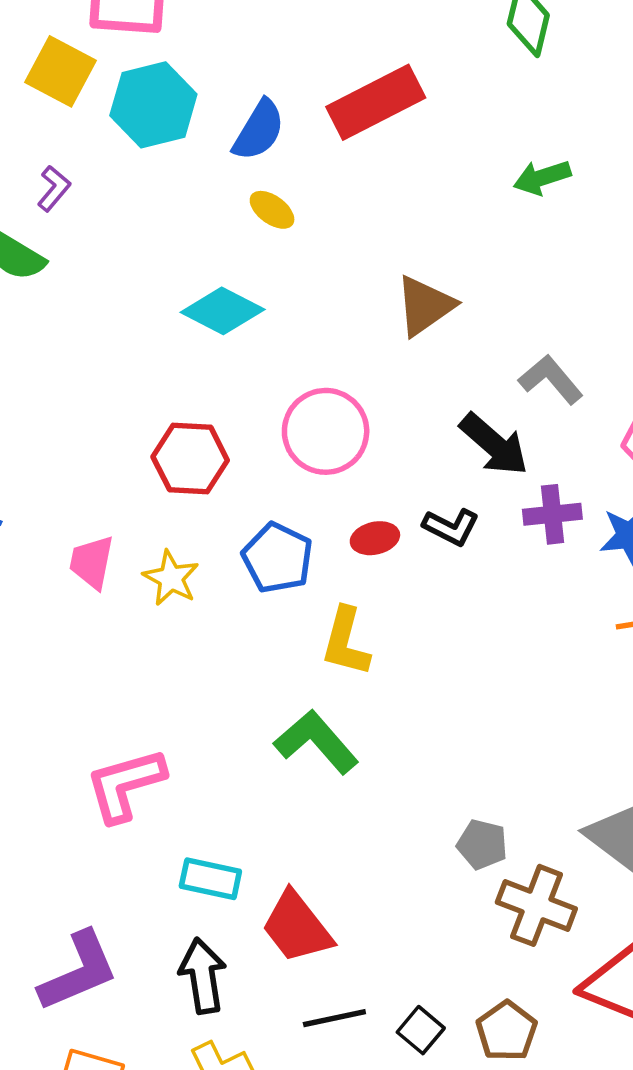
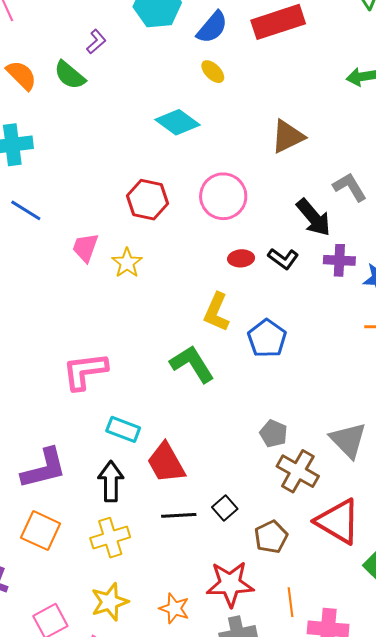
blue pentagon: (277, 558) -> (267, 338), moved
black square: (421, 1030) -> (225, 508), moved

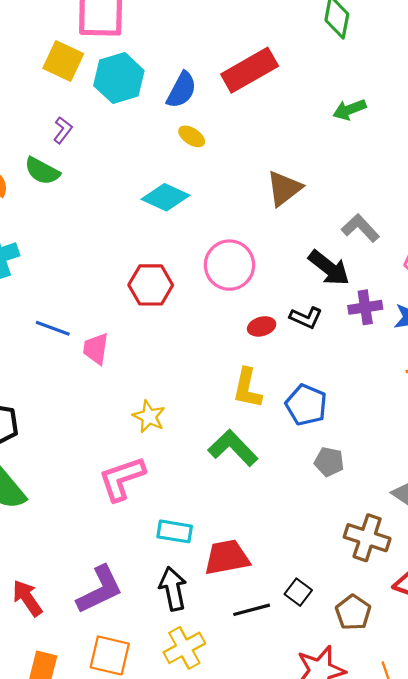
blue line: (26, 210) -> (53, 328), moved
yellow star: (127, 263) -> (149, 417), moved
gray pentagon: (274, 434) -> (329, 462), moved
red trapezoid: (166, 463) -> (227, 557), turned 120

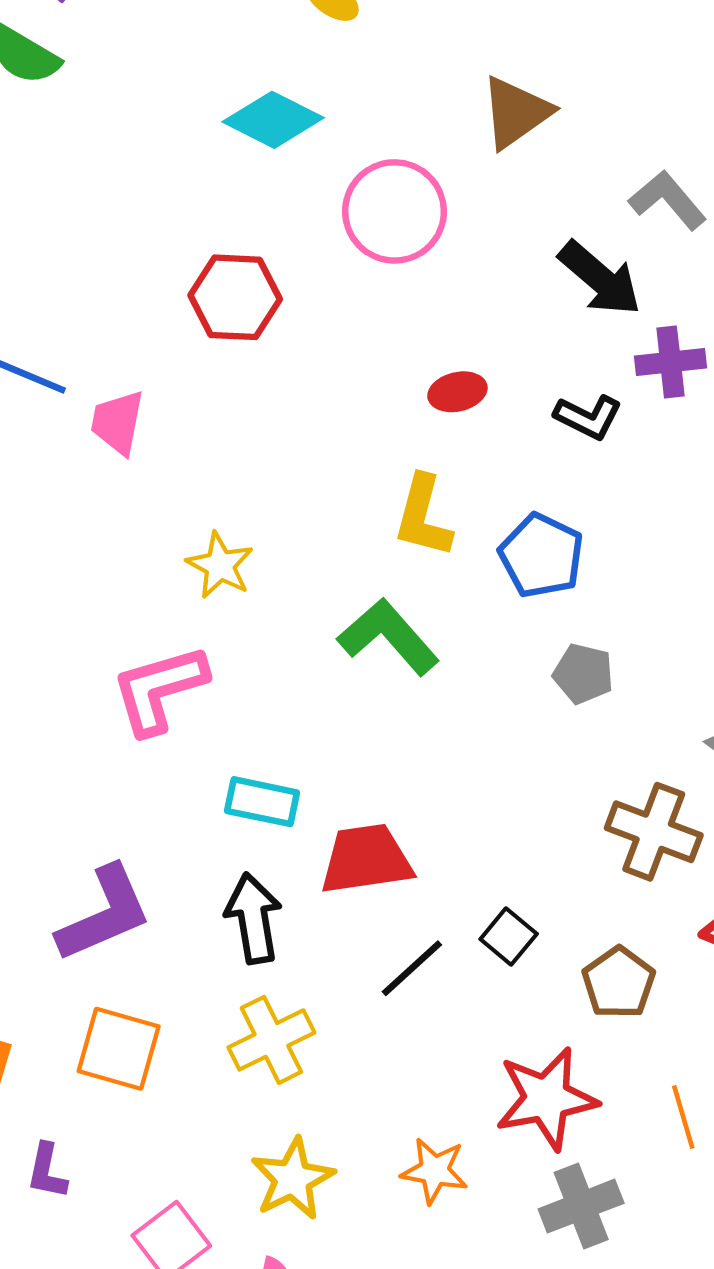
pink circle: (229, 265) -> (395, 211), moved
black L-shape: (306, 318) -> (588, 417), moved
black line: (252, 610) -> (412, 968), turned -30

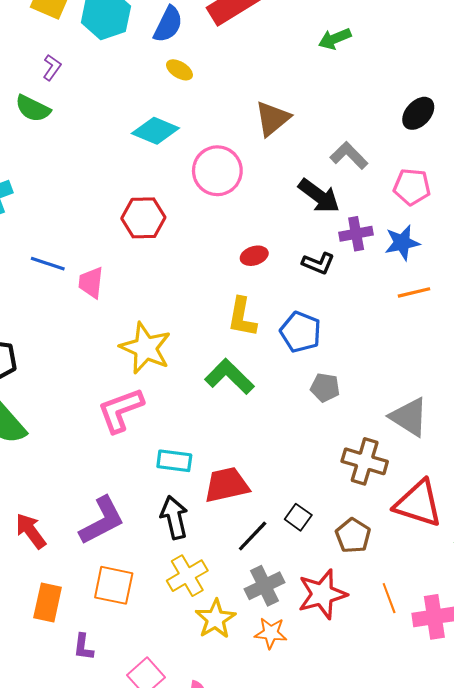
yellow star: (220, 565) -> (146, 348), size x1.6
yellow star: (293, 1179) -> (215, 619), moved
gray cross: (581, 1206) -> (264, 586), moved

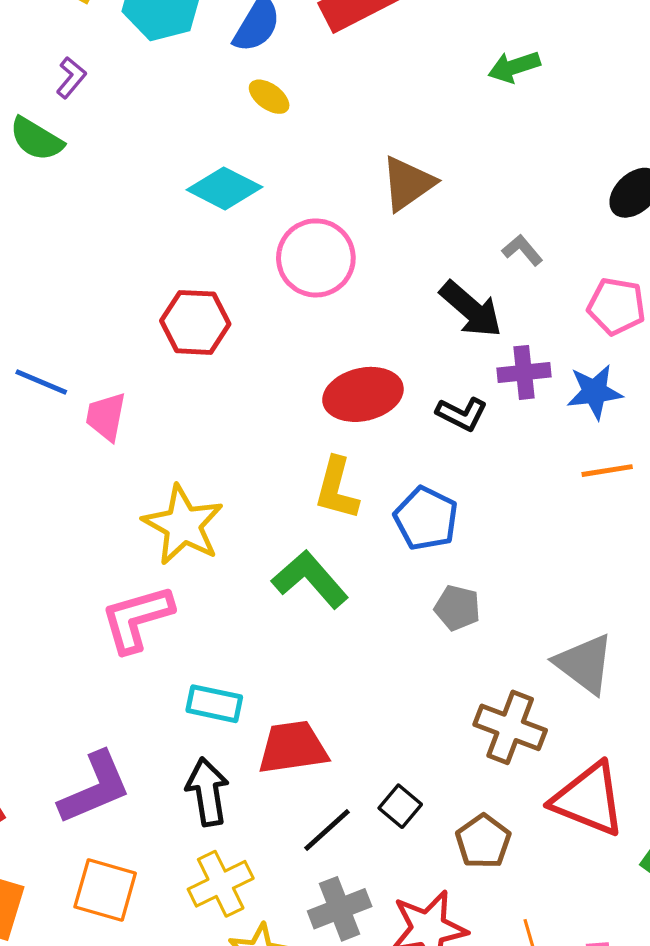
gray L-shape: (349, 156) -> (522, 250), size x0.7
red ellipse: (254, 256) -> (363, 394), size x1.8

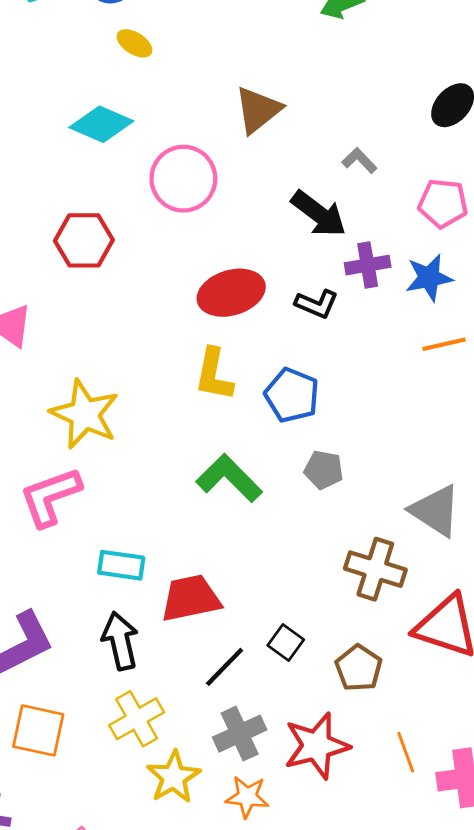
green L-shape: (310, 579) -> (229, 478), moved

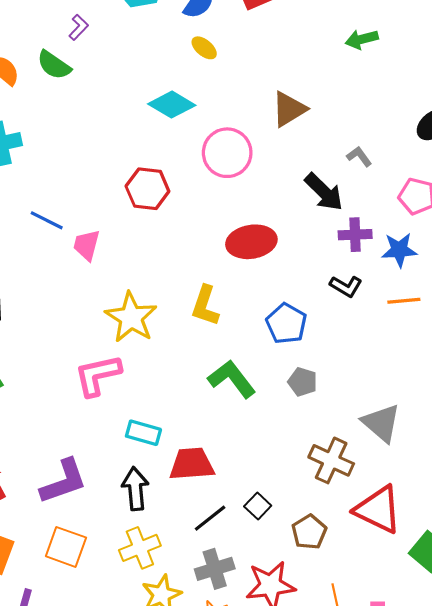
black L-shape: (317, 304) -> (346, 286), moved
yellow L-shape: (214, 375) -> (205, 306), moved

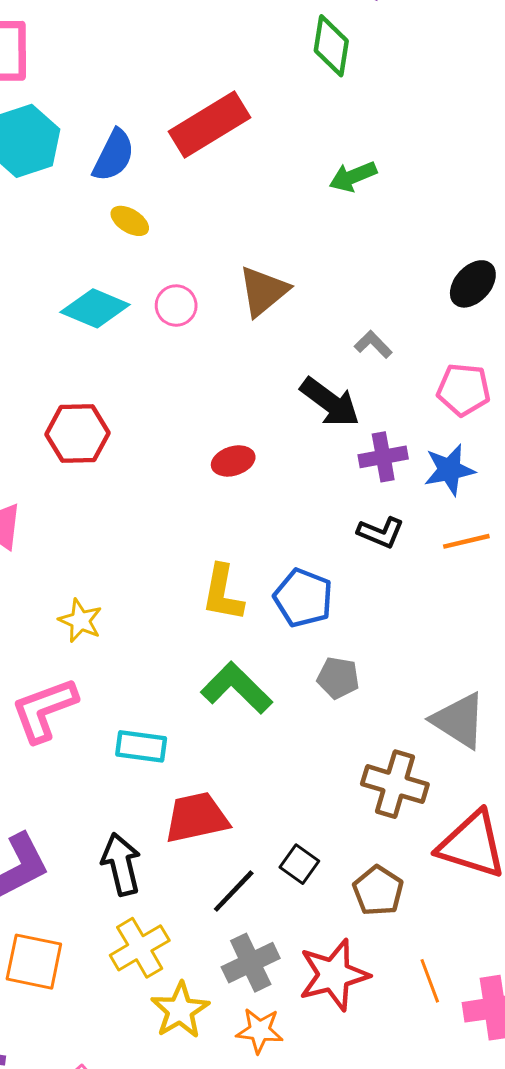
pink circle: (227, 153) -> (176, 306), moved, size x0.6
red ellipse: (251, 242) -> (233, 461), moved, size x0.6
yellow L-shape: (205, 306) -> (223, 593), moved
yellow star: (131, 317) -> (80, 621), size x0.6
cyan rectangle: (143, 433) -> (141, 746), moved

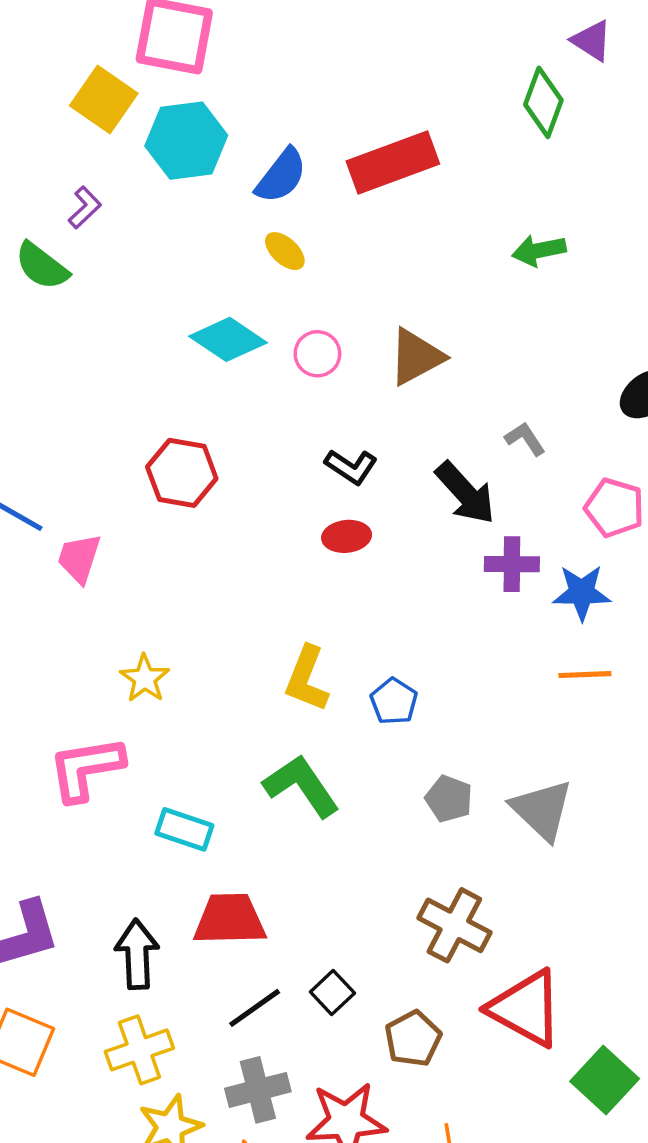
black L-shape: (381, 532) -> (351, 467), moved
blue pentagon: (303, 598) -> (394, 701), size x0.7
gray pentagon: (338, 678) -> (449, 799), moved
gray triangle: (459, 720) -> (542, 810), moved

